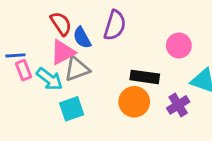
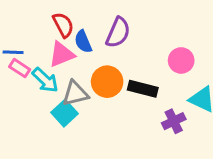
gray triangle: (77, 69) -> (75, 93), moved
pink rectangle: (24, 70) -> (20, 68), turned -42
orange circle: (134, 102) -> (107, 82), moved
cyan square: (72, 109) -> (64, 113), turned -30

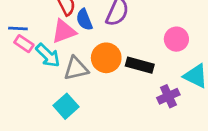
cyan square: (64, 113) -> (66, 106), moved

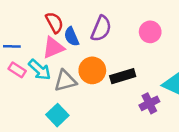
pink circle: (176, 39) -> (150, 32), moved
pink rectangle: (24, 44) -> (17, 70), moved
black rectangle: (140, 65) -> (123, 76), turned -30

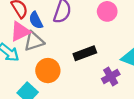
orange circle: (92, 70) -> (48, 71), moved
gray triangle: (65, 81) -> (34, 41), moved

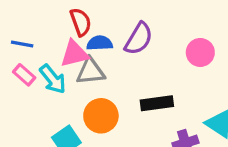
blue semicircle: (36, 20) -> (100, 43), turned 102

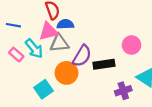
purple semicircle: (139, 39) -> (82, 56), moved
pink circle: (200, 52) -> (131, 45), moved
pink rectangle: (24, 75) -> (16, 55), moved

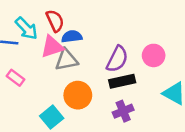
cyan arrow: (34, 49) -> (26, 28), moved
purple semicircle: (82, 56) -> (117, 59), moved
purple cross: (123, 91) -> (123, 111), moved

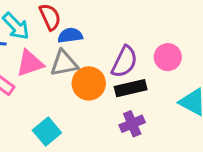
pink triangle: (52, 47) -> (30, 63), moved
orange circle: (78, 95) -> (89, 83), moved

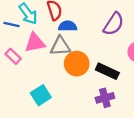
purple semicircle: (124, 62) -> (114, 24), moved
black rectangle: (131, 88) -> (107, 71), turned 30

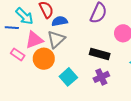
gray triangle: (60, 46) -> (56, 39), turned -30
orange circle: (77, 64) -> (44, 59), moved
cyan square: (41, 95) -> (68, 77), moved

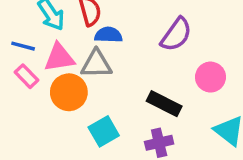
blue line: (12, 28) -> (23, 46), moved
gray triangle: (56, 39) -> (96, 64), turned 30

